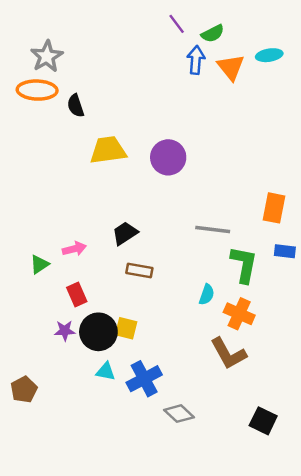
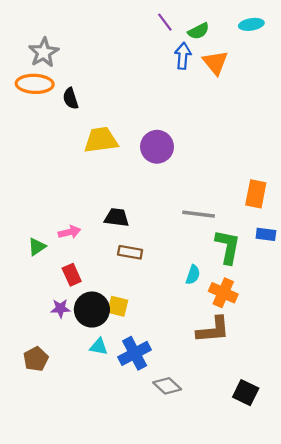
cyan ellipse: (269, 55) -> (251, 24), moved
black trapezoid: (125, 233) -> (117, 217), turned 40
brown L-shape: (228, 353) -> (213, 330), turned -66
brown pentagon: (24, 390) -> (36, 359), moved

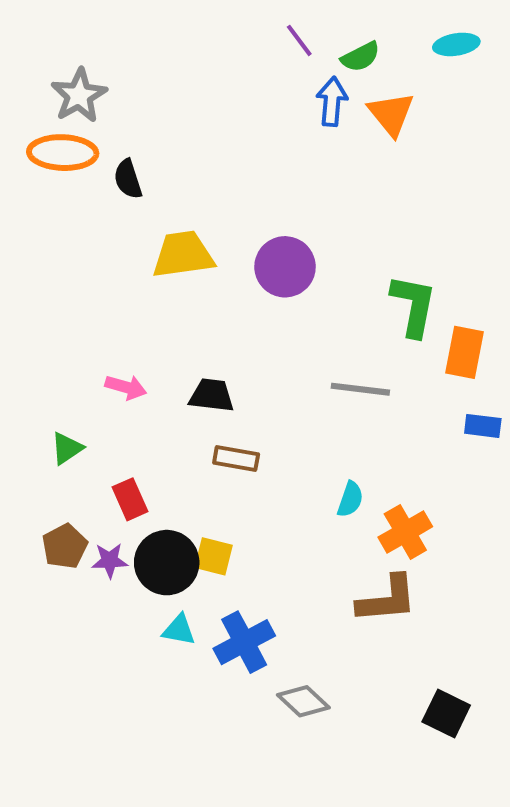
pink arrow: (69, 232) -> (126, 387), moved, turned 30
green L-shape: (228, 247) -> (414, 306), moved
orange cross: (223, 293) -> (405, 532), turned 36
brown pentagon: (36, 359) -> (65, 546), moved

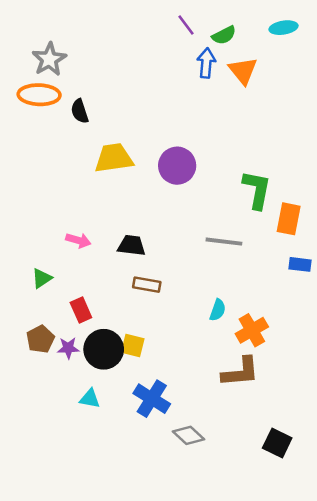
cyan triangle: (179, 630) -> (90, 399), moved
blue cross: (244, 642) -> (152, 399), turned -30

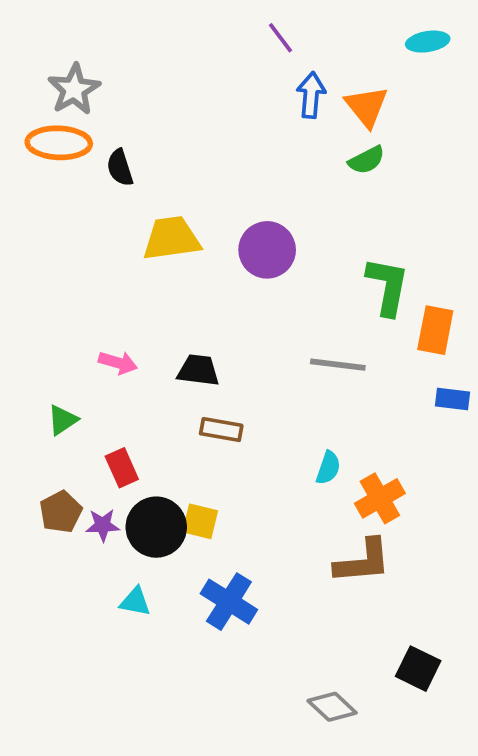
green semicircle: (224, 35) -> (367, 160), moved
gray diamond: (189, 435) -> (332, 707), moved

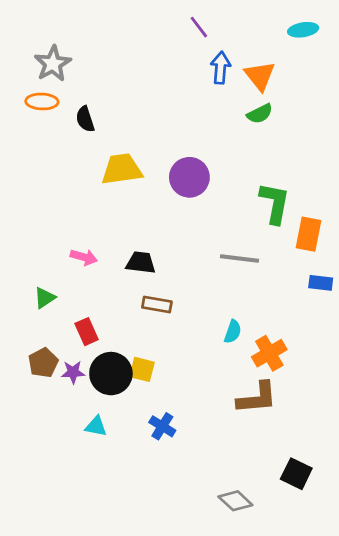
orange ellipse: (59, 143) -> (42, 102), size x0.7
blue cross: (229, 602) -> (162, 426), size x0.7

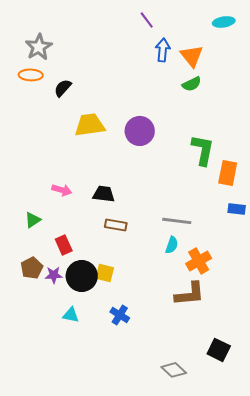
black semicircle: (85, 119) -> (63, 88), turned 60
gray line: (239, 258) -> (177, 221), moved

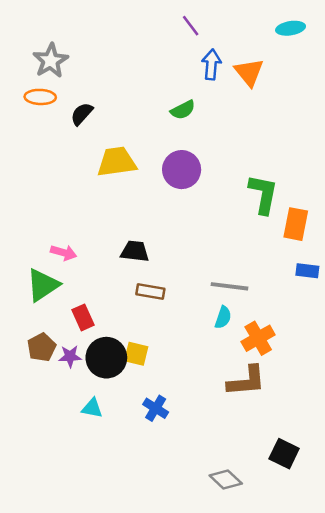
green semicircle: (192, 84) -> (183, 110), moved
pink arrow: (62, 190) -> (64, 253), moved
green triangle: (33, 220) -> (43, 285), size x1.6

